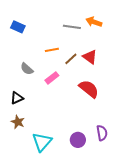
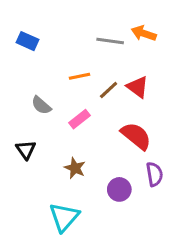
black triangle: (17, 98) -> (26, 150), turned -40
brown star: (18, 122) -> (75, 168), moved
purple semicircle: (102, 133) -> (154, 174), moved
purple circle: (78, 140) -> (119, 189), moved

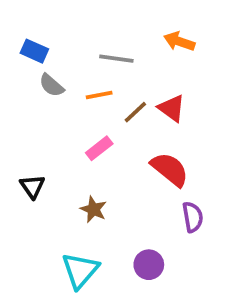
gray line: (110, 41) -> (116, 59), moved
gray semicircle: (41, 105) -> (51, 85), moved
purple circle: (119, 189) -> (149, 265), moved

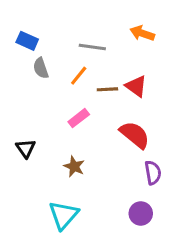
gray semicircle: (51, 85) -> (41, 68), turned 30
orange line: (99, 95) -> (79, 76), turned -40
brown line: (135, 112) -> (107, 89), turned 40
purple circle: (149, 265) -> (141, 213), moved

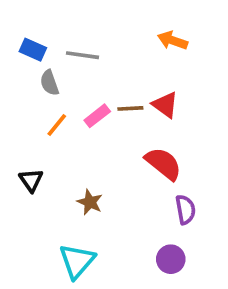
gray line: (92, 47) -> (83, 55), moved
orange line: (79, 76) -> (57, 125), moved
pink rectangle: (79, 118) -> (97, 116), moved

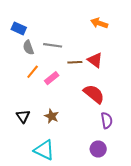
gray line: (83, 55) -> (53, 45), moved
pink rectangle: (97, 116) -> (52, 78), moved
black triangle: (31, 180) -> (23, 116), moved
cyan triangle: (77, 261) -> (44, 150), turned -45

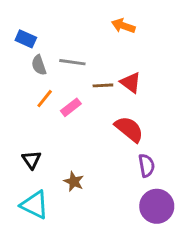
orange arrow: (99, 23) -> (123, 26), moved
brown star: (52, 116) -> (74, 182), moved
purple circle: (98, 149) -> (157, 206), moved, size x1.5
cyan triangle: (44, 150) -> (35, 205), moved

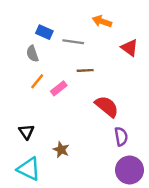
blue rectangle: (26, 39) -> (44, 32), moved
gray line: (72, 62) -> (73, 42), moved
red triangle: (131, 83) -> (130, 48), moved

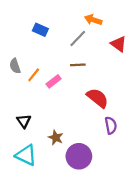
gray line: (73, 42) -> (78, 38), moved, turned -54
gray semicircle: (32, 54) -> (15, 66), moved
purple circle: (130, 170) -> (79, 156), moved

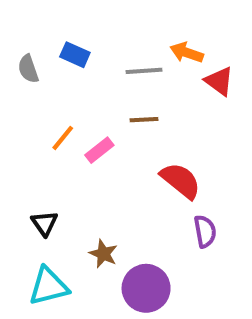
orange arrow: (93, 20) -> (187, 53), moved
gray line: (78, 38) -> (144, 71), turned 42
gray semicircle: (15, 66) -> (28, 69), moved
cyan triangle: (26, 155) -> (49, 286), turned -40

